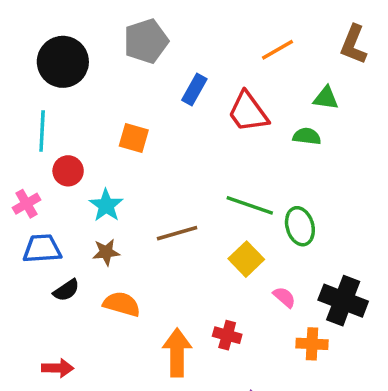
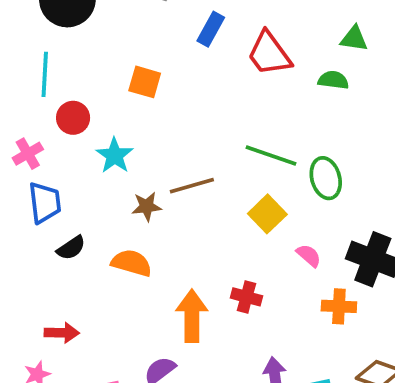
blue trapezoid: (42, 249) -> (45, 203), turned 87
brown star: (106, 252) -> (147, 206), moved

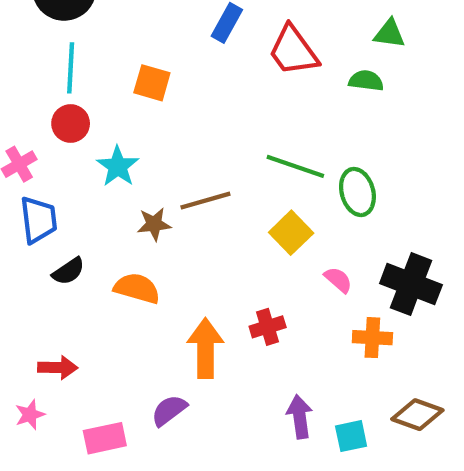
cyan line: (45, 74) -> (71, 68), moved
red cross: (247, 297) -> (268, 327), turned -32

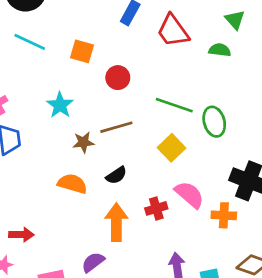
green triangle: (390, 34) -> (235, 20), turned 40
cyan line: (71, 68) -> (30, 42), turned -68
red circle: (71, 123) -> (118, 78), moved
black semicircle: (68, 271) -> (116, 175), moved
pink semicircle: (338, 280) -> (189, 195), moved, size x1.6

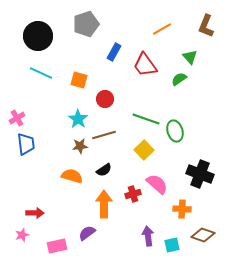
green semicircle: (220, 50) -> (179, 79), turned -42
cyan star: (60, 105) -> (78, 119), moved
orange cross: (224, 215) -> (182, 209), moved

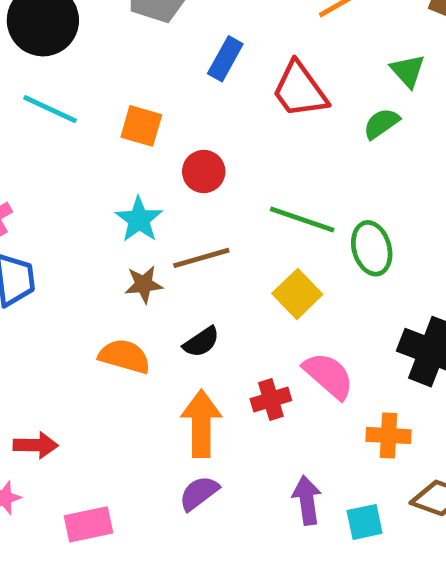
purple semicircle: (87, 233) -> (199, 493), moved

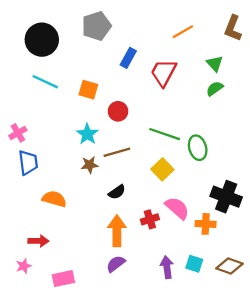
red trapezoid: (300, 90) -> (164, 73), turned 64
green semicircle: (381, 124) -> (215, 89), moved
orange semicircle: (124, 356) -> (54, 199), moved
orange cross: (389, 436) -> (206, 224), moved
cyan square: (365, 522) -> (194, 264), moved, turned 30

